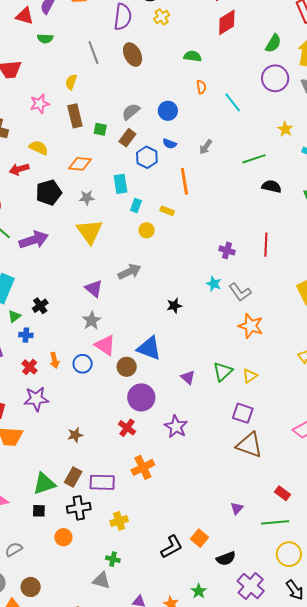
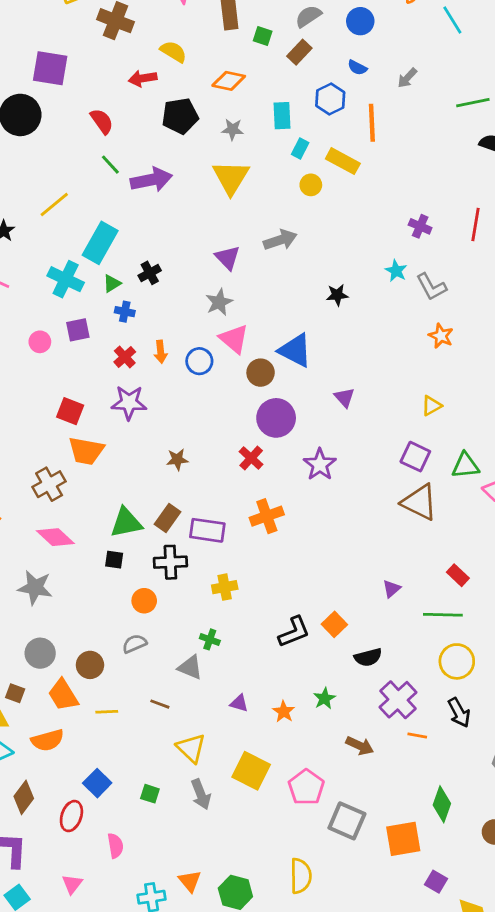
blue hexagon: (147, 157) -> (330, 99), moved
yellow rectangle: (167, 211) -> (343, 161), size x1.6
orange star: (251, 326) -> (441, 336), size x0.7
green triangle: (223, 372) -> (465, 466), moved, turned 30
gray semicircle: (14, 549) -> (134, 644), moved

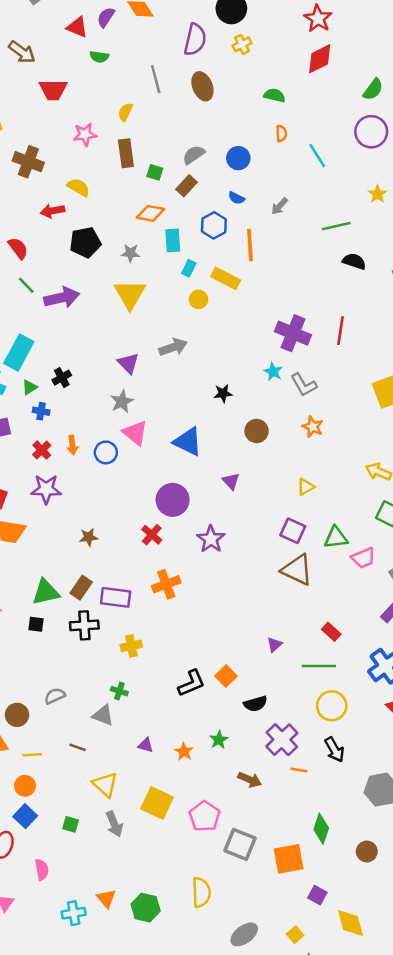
orange diamond: (229, 81) -> (150, 213), moved
purple cross: (420, 226) -> (293, 333), size x1.8
brown circle: (261, 373) -> (257, 431), moved
orange circle: (144, 601) -> (25, 786), moved

